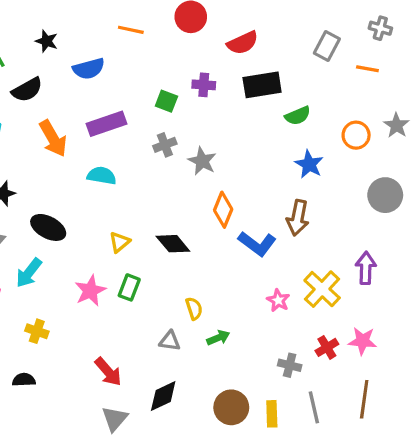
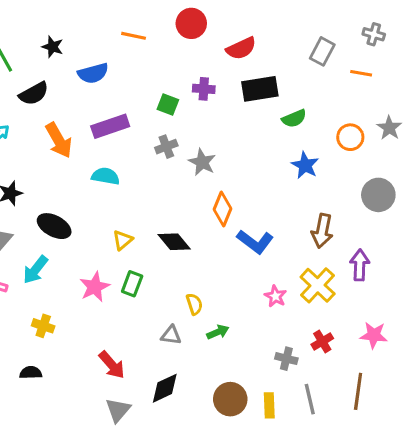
brown arrow: (298, 218) -> (322, 231), moved
pink star: (363, 341) -> (374, 335), moved

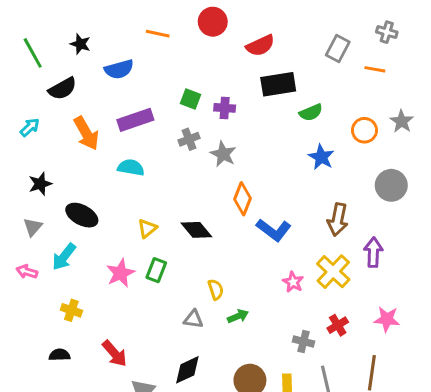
purple cross: (204, 89) -> (225, 108), moved
red arrow: (112, 365) -> (115, 353), moved

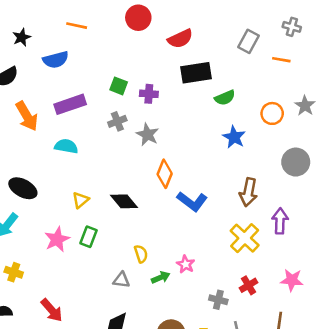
orange line: (158, 34) -> (77, 26), moved
black star: (80, 44) -> (22, 37), turned 30
pink star: (293, 282) -> (186, 264), moved

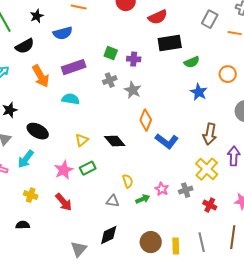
green rectangle: (88, 237) -> (88, 168), turned 42
red cross: (249, 285) -> (210, 205), turned -32
gray cross: (218, 300) -> (186, 190), moved, turned -32
red arrow: (52, 310) -> (64, 202), moved

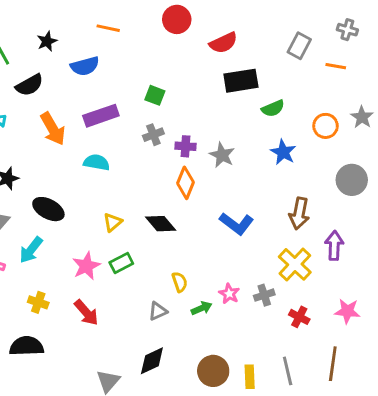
purple cross: (134, 59) -> (185, 146), moved
gray star: (133, 90) -> (222, 155), moved
orange diamond: (146, 120) -> (185, 183), moved
gray triangle: (113, 201) -> (158, 311), turned -32
black semicircle: (23, 225) -> (27, 346), size x1.6

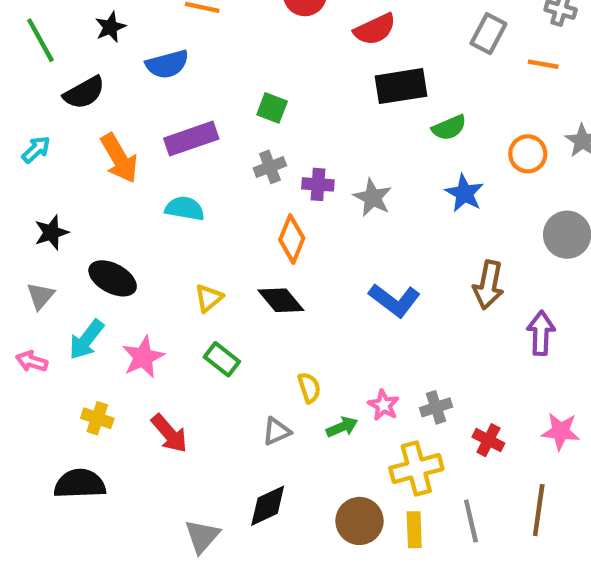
orange diamond: (185, 183) -> (292, 239), moved
green rectangle: (121, 263) -> (222, 359), turned 65
yellow cross: (295, 264) -> (416, 469), moved, turned 32
pink star: (86, 266) -> (143, 357), moved

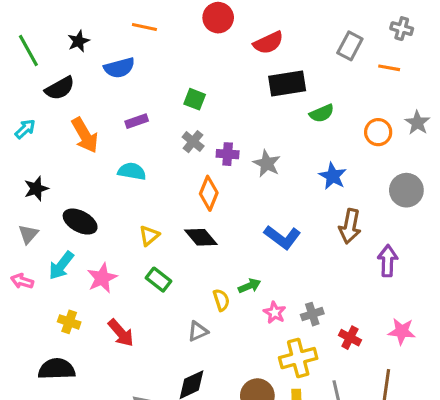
purple rectangle: (191, 139) -> (137, 121), size x0.6
gray cross: (270, 167) -> (193, 142), turned -30
blue star: (464, 193) -> (333, 176), moved
green arrow: (342, 427) -> (250, 286), moved

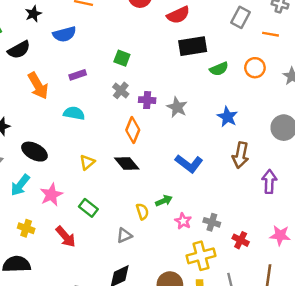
orange circle: (378, 132) -> (255, 68), moved
green rectangle: (159, 280) -> (88, 208), moved
gray cross: (312, 314) -> (212, 222), turned 35

